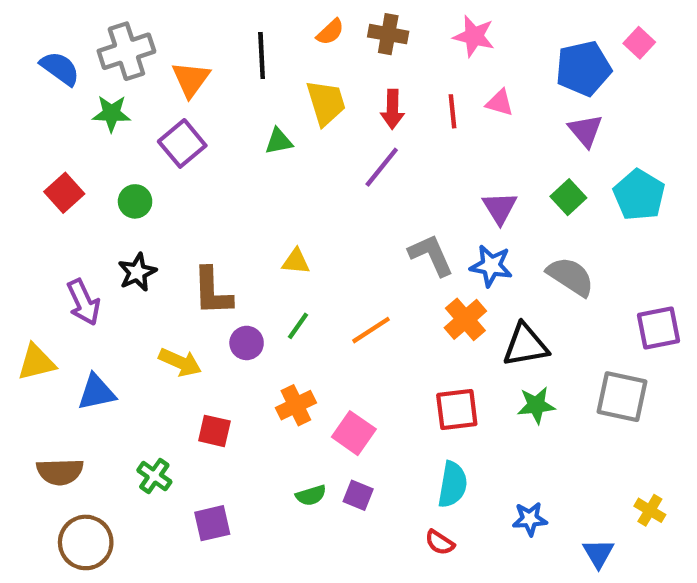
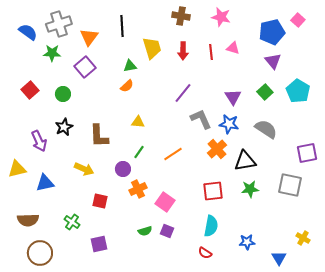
orange semicircle: (330, 32) -> (127, 86), moved
purple line: (382, 167) -> (183, 93), moved
purple circle: (247, 343) -> (123, 169), moved

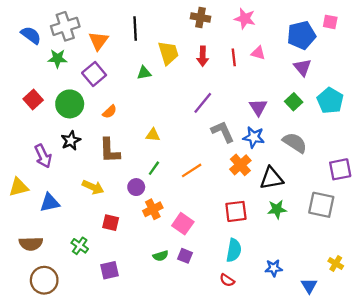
pink square: (298, 20) -> (330, 22), turned -32
orange semicircle: (127, 86) -> (110, 112), moved
green circle: (63, 94) -> (70, 104), size x1.6

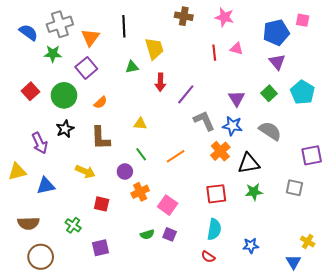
red arrow: (203, 56) -> (160, 82), moved
green line: (154, 168) -> (141, 154), turned -72
gray square: (321, 205) -> (294, 188), size x0.7
blue triangle: (309, 286) -> (293, 262), moved

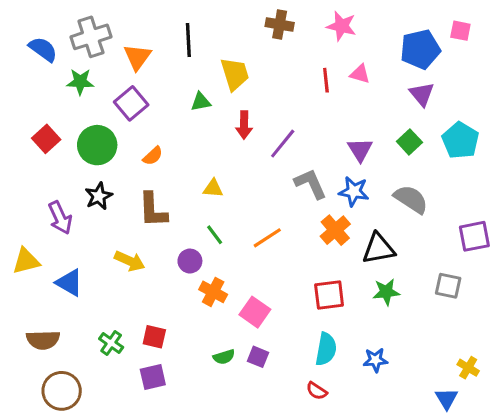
blue triangle: (46, 186) -> (69, 283), turned 42
orange cross: (140, 192) -> (213, 292), turned -36
red square: (102, 204) -> (154, 337), moved
blue star: (251, 246) -> (375, 360), moved

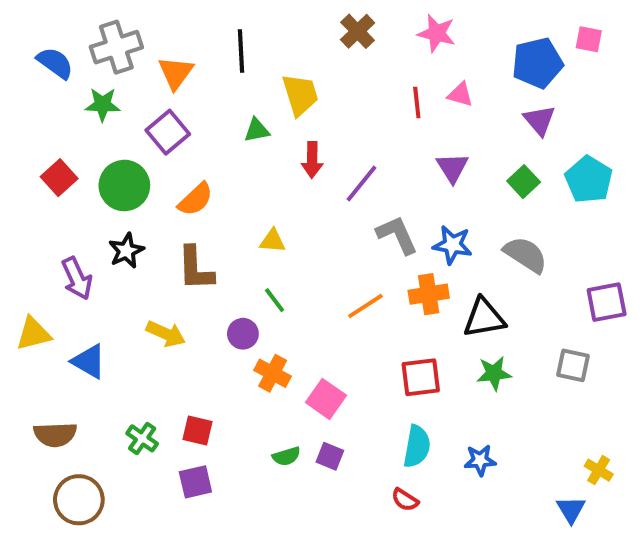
brown cross: (280, 24) -> (358, 31), turned 36
purple triangle: (360, 150) -> (452, 168), moved
orange semicircle: (153, 156) -> (195, 199), size x1.4
orange cross: (335, 230) -> (429, 294), turned 32
orange line: (267, 238) -> (365, 306), moved

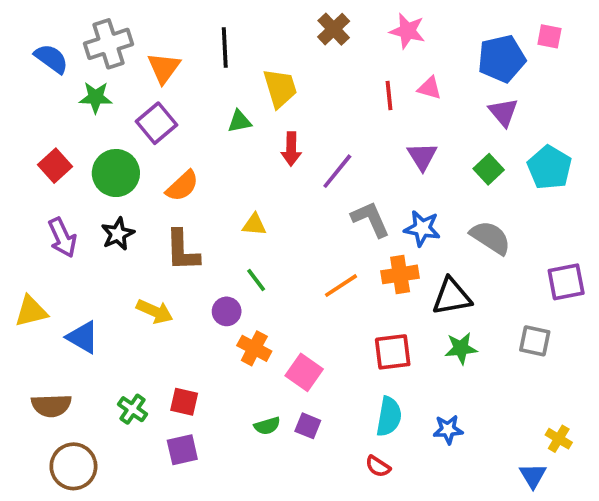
purple arrow: (77, 278) -> (62, 238), moved

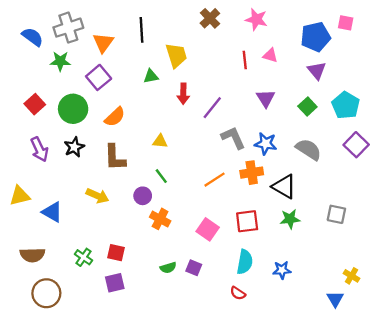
purple square: (566, 282) -> (356, 145), moved, turned -35
black triangle: (452, 297) -> (284, 187), turned 40
pink square: (304, 372) -> (208, 229), moved

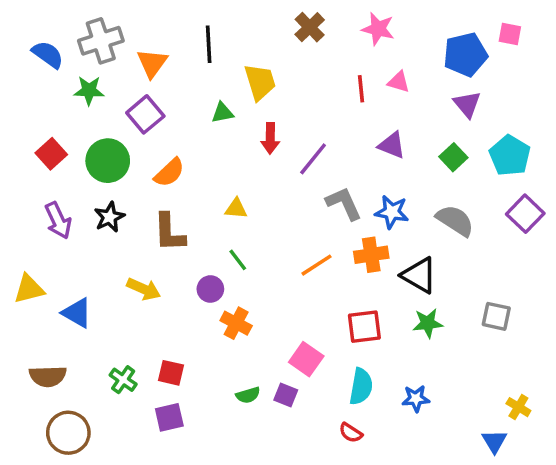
purple triangle: (266, 98) -> (392, 145), turned -36
pink square: (208, 229) -> (306, 359), moved

